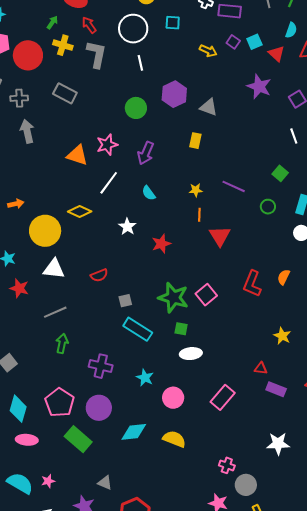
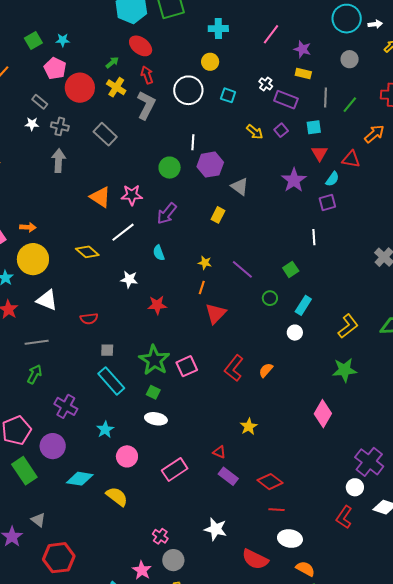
cyan semicircle: (291, 30) -> (332, 179), moved
cyan square: (254, 42) -> (314, 127), moved
white line: (140, 63) -> (193, 142), moved
white star: (127, 227) -> (129, 279), turned 30
yellow circle: (45, 231) -> (33, 259), moved

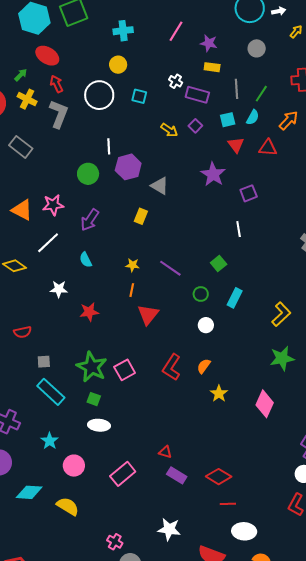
cyan semicircle: (332, 179) -> (253, 117), moved
white circle: (295, 333) -> (206, 325), moved
yellow star: (249, 426) -> (219, 394), moved

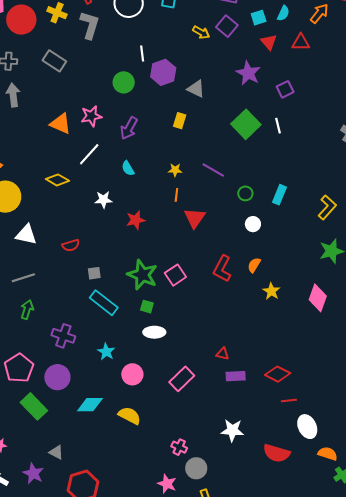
purple square: (195, 126) -> (227, 26), size x1.5
green square: (219, 263) -> (246, 124), moved, size x1.8
purple rectangle: (177, 475) -> (236, 376), turned -30
white ellipse: (244, 531) -> (307, 427), turned 65

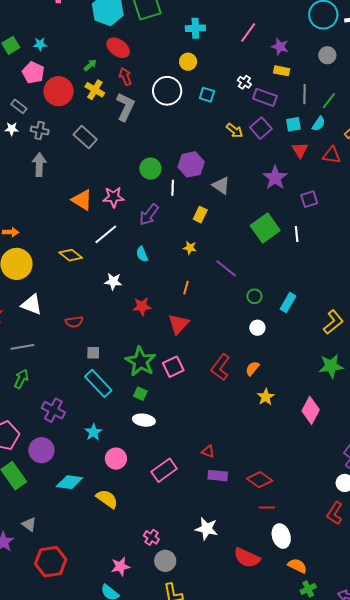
white line: (142, 53) -> (173, 188), moved
yellow star: (175, 170) -> (190, 248), moved
red triangle: (195, 218) -> (178, 324), moved
pink star: (167, 484) -> (120, 566), moved, turned 30

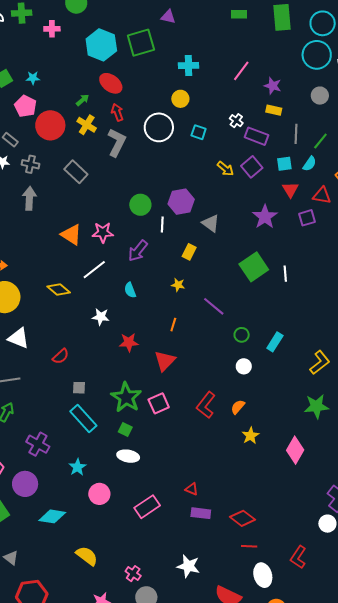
purple square: (309, 199) -> (307, 218), moved
red semicircle: (74, 322) -> (61, 356), turned -36
yellow semicircle: (107, 499) -> (87, 556), moved
red L-shape: (335, 513) -> (298, 557), moved

